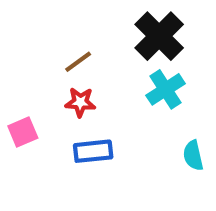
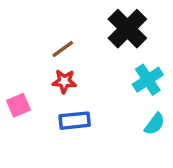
cyan cross: (166, 89) -> (148, 80), moved
cyan semicircle: (193, 155) -> (155, 124), turned -130

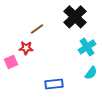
red star: (64, 81) -> (26, 48), moved
blue rectangle: (75, 121) -> (54, 84), moved

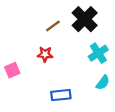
brown line: (37, 29) -> (53, 26), moved
red star: (26, 48) -> (45, 54), moved

